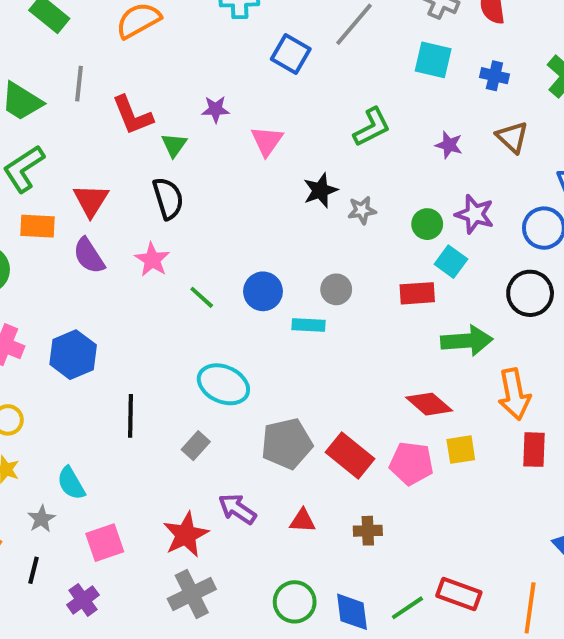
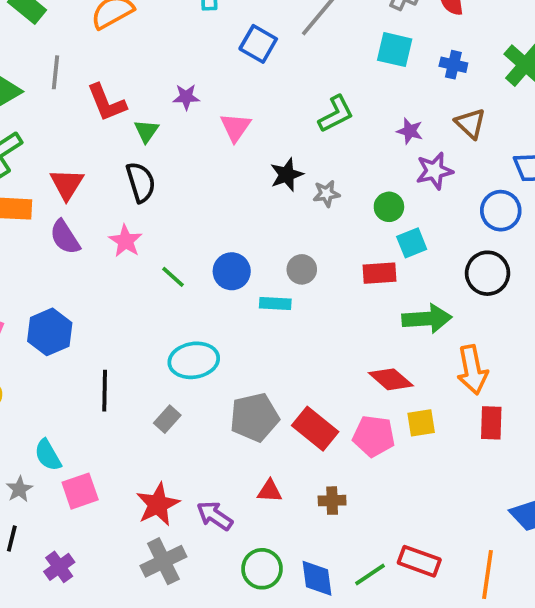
purple star: (475, 214) -> (434, 171), moved, turned -30
cyan square: (451, 262) -> (412, 243), turned 32
cyan ellipse: (223, 384) -> (194, 360), turned -33
purple arrow: (237, 509) -> (215, 516), moved
pink square: (105, 543) -> (80, 491), moved

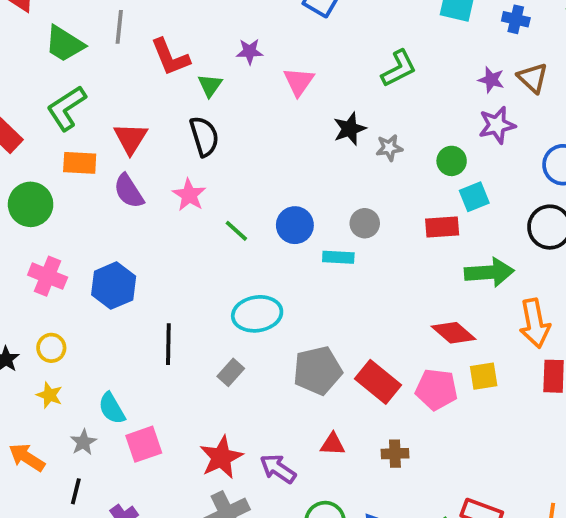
purple star: (410, 131) -> (491, 80), moved

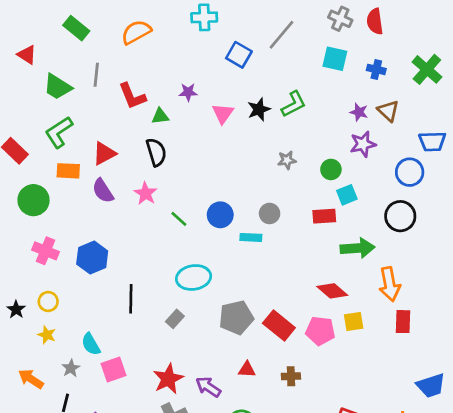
green triangle: (210, 85) -> (160, 116), turned 48
black star: (350, 129) -> (259, 109), moved
red triangle: (131, 138) -> (104, 153), turned 30

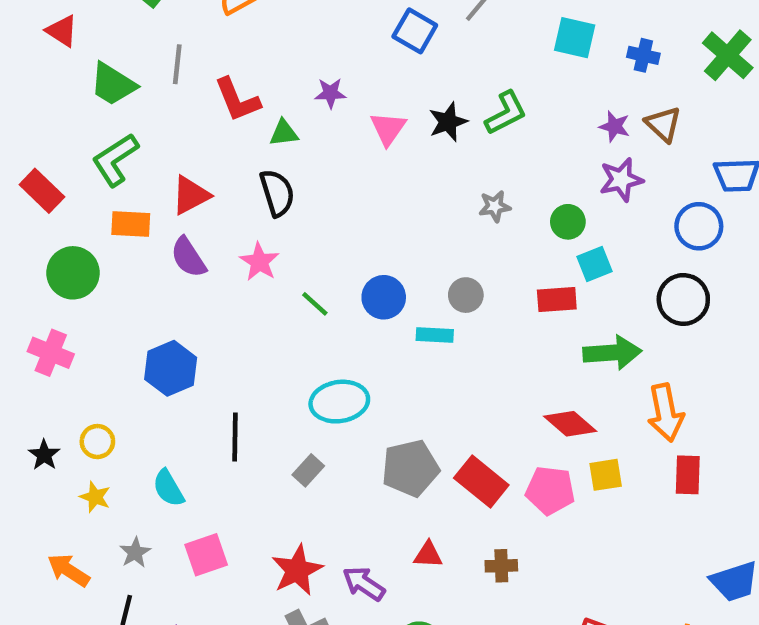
pink cross: (46, 251) -> (51, 353), moved
cyan semicircle: (91, 344) -> (168, 488), moved

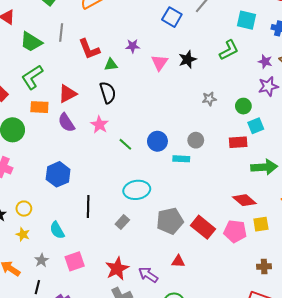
green L-shape: (506, 113) -> (229, 50), moved
brown cross: (501, 566) -> (264, 266), moved

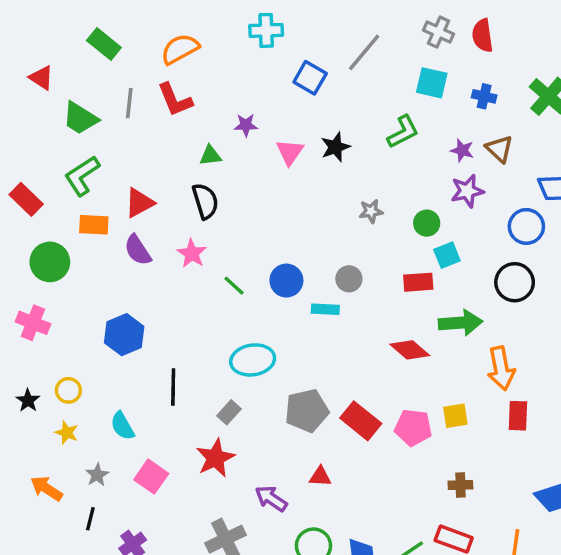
red L-shape: (89, 49) -> (175, 100), moved
red diamond: (244, 200) -> (410, 350), moved
pink square: (75, 261) -> (151, 477), turned -36
red star: (117, 269) -> (215, 458), moved

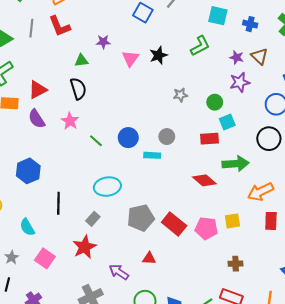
orange arrow: (501, 368) -> (261, 192), turned 75

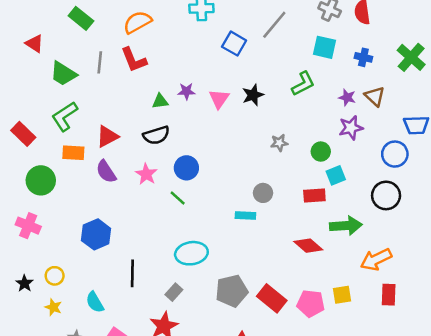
purple star: (103, 42) -> (186, 91), moved
black semicircle: (78, 89) -> (156, 135), turned 90
blue circle: (128, 138) -> (186, 168), moved

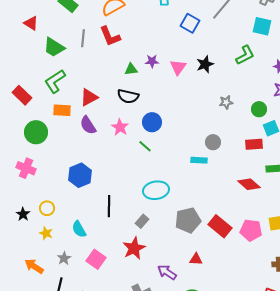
black semicircle: (156, 135) -> (128, 96), turned 30

